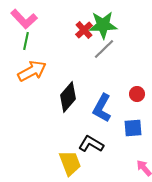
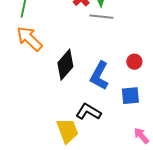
gray line: (104, 49) -> (101, 17), turned 50
orange arrow: (32, 71) -> (29, 39), turned -108

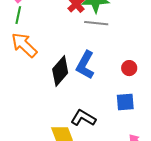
blue L-shape: (99, 76) -> (85, 65), moved

